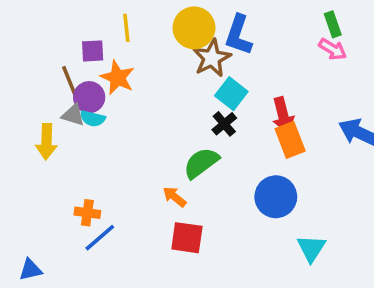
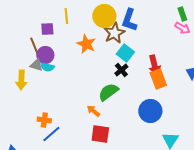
orange star: (118, 78) -> (86, 44), moved

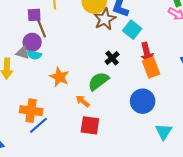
orange star: (86, 44) -> (59, 77), moved
brown line: (34, 46) -> (42, 29), moved
cyan square: (125, 53) -> (132, 30), moved
orange cross: (44, 120) -> (31, 111), size x1.5

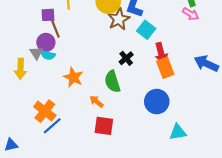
gray triangle: (23, 53) -> (36, 53), turned 40
green semicircle: (98, 81) -> (112, 81), turned -70
orange cross: (31, 111) -> (45, 111), turned 30
cyan triangle: (164, 132) -> (178, 132), turned 48

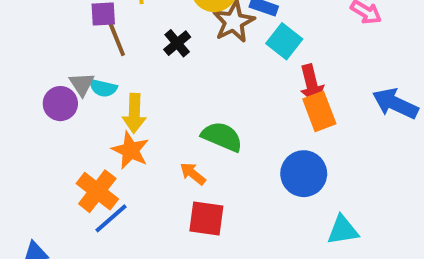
purple circle: (46, 42) -> (60, 104), moved
black cross: (126, 58) -> (177, 43), moved
yellow arrow: (21, 69) -> (134, 113), moved
orange star: (73, 77) -> (130, 150), moved
green semicircle: (112, 81) -> (222, 137), turned 130

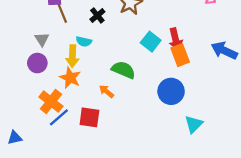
cyan square: (284, 41) -> (151, 42), moved
cyan semicircle: (103, 88) -> (84, 42), moved
purple circle: (60, 104) -> (37, 63), moved
red square: (206, 218) -> (89, 117), moved
cyan triangle: (343, 230) -> (194, 124), turned -36

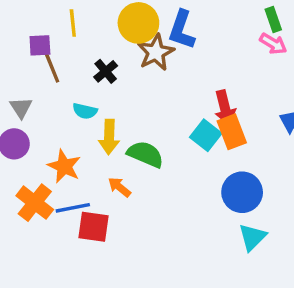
cyan square: (151, 42) -> (206, 135), moved
yellow arrow: (72, 56) -> (109, 137), moved
blue circle: (171, 91) -> (242, 192), moved
blue line: (59, 117) -> (73, 208), moved, turned 30

